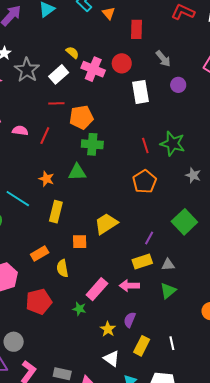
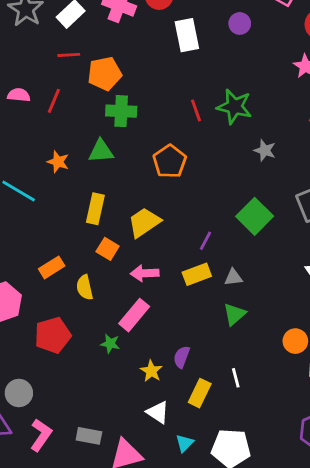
orange pentagon: (145, 182) -> (170, 161), moved
yellow rectangle: (56, 212) -> (95, 209), moved
orange square: (80, 242) -> (108, 249), turned 35
pink arrow: (129, 286) -> (145, 273), moved
white line: (172, 343) -> (236, 378), moved

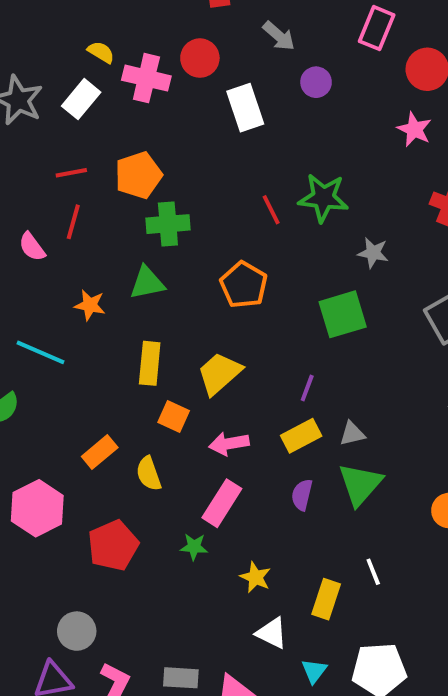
red line: (69, 55) -> (71, 173), moved
pink semicircle: (19, 95) -> (32, 247), moved, turned -125
green square: (255, 216) -> (343, 314), moved, turned 36
green triangle: (234, 314) -> (360, 484), size x1.4
purple semicircle: (182, 357) -> (302, 495), moved

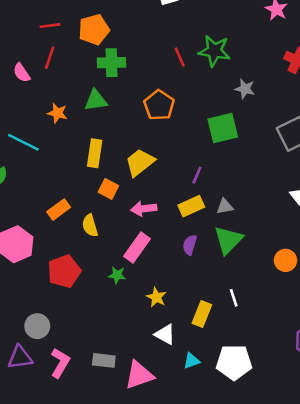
cyan triangle: (314, 671) -> (191, 361), turned 30

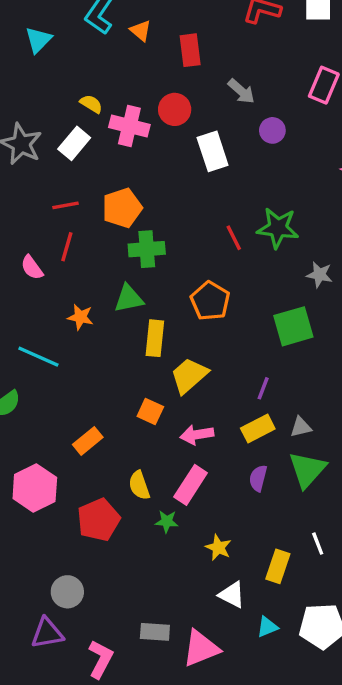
yellow rectangle: (95, 153) -> (155, 338), moved
yellow semicircle: (90, 226) -> (139, 485), moved
pink L-shape: (60, 363) -> (100, 659), moved

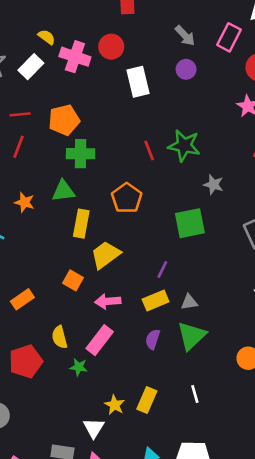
gray arrow: (241, 91) -> (185, 36), moved
yellow star: (218, 548) -> (115, 405), moved
yellow rectangle: (278, 566) -> (147, 400), moved
white triangle: (232, 595) -> (94, 428), moved, turned 30

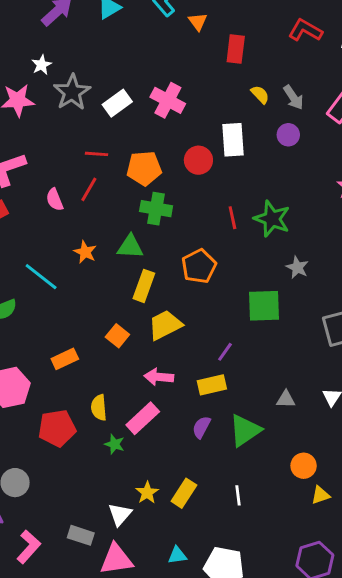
yellow semicircle: (47, 37) -> (260, 94), moved
red circle: (111, 47) -> (198, 160), moved
orange square: (73, 280) -> (117, 336), moved
gray triangle: (189, 302) -> (286, 399), moved

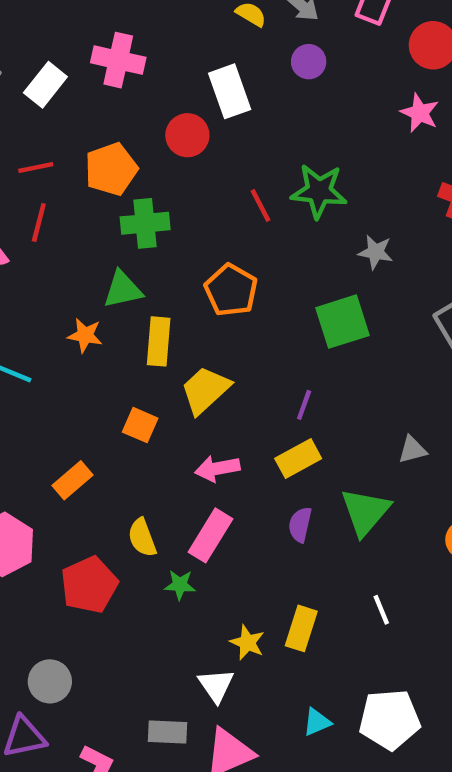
orange star: (85, 252) -> (85, 335), moved

